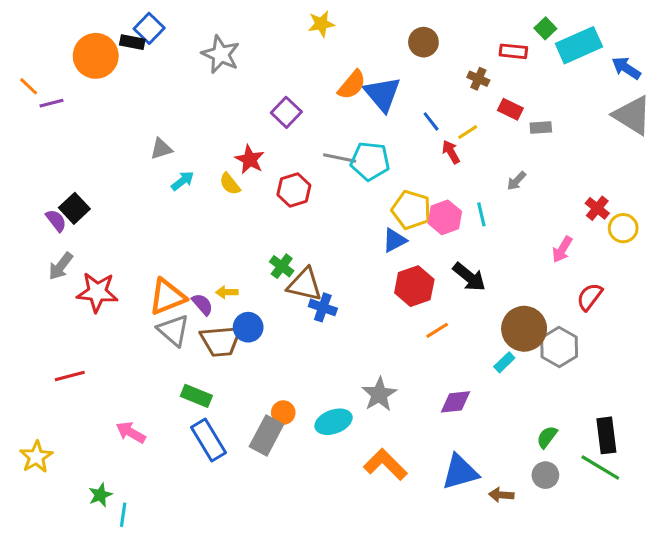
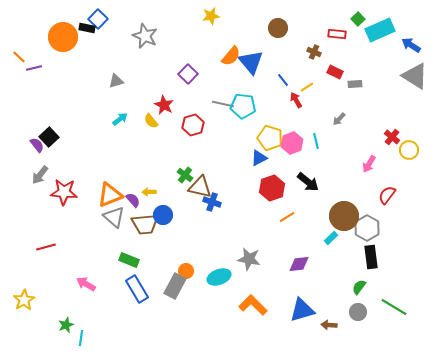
gray triangle: (161, 149) -> (116, 81), moved
gray star: (379, 394) -> (249, 259), turned -30
black rectangle: (606, 435) -> (371, 257), moved

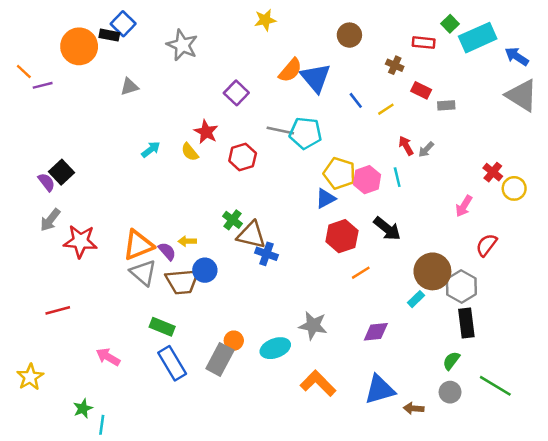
gray triangle: (116, 81) -> (129, 87), moved
red arrow: (296, 100) -> (406, 146), moved

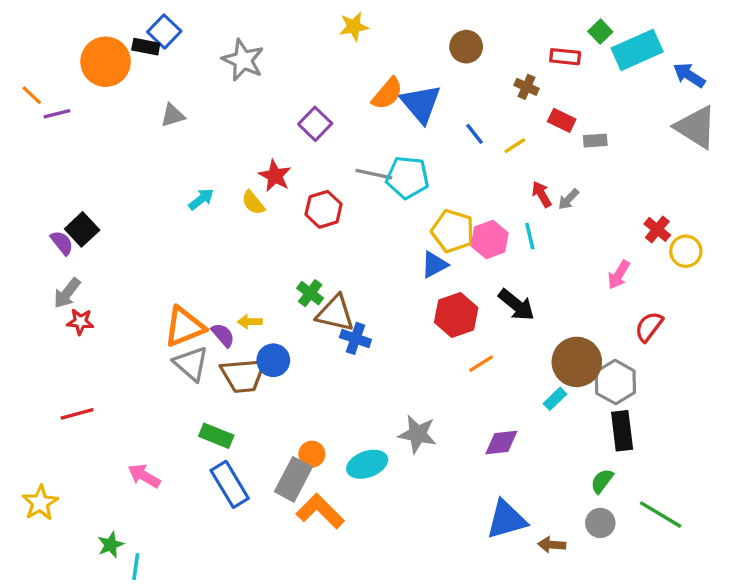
red star: (80, 241) -> (80, 322), moved, size x0.6
orange L-shape: (318, 383) -> (320, 511), moved

